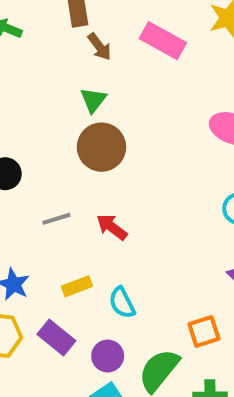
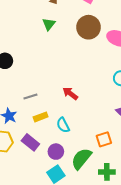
brown circle: (101, 147) -> (89, 27), moved
gray line: (56, 219) -> (30, 97), moved
red arrow: (112, 227) -> (70, 93), moved

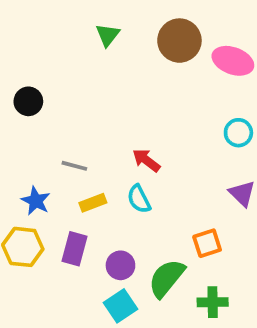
gray line: (30, 97) -> (74, 166), turned 32
cyan semicircle: (63, 125) -> (139, 199), moved
purple rectangle: (30, 142) -> (74, 249), turned 66

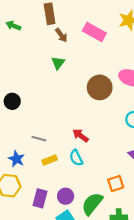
brown circle: (179, 41) -> (100, 87), moved
purple rectangle: (74, 249) -> (40, 198), moved

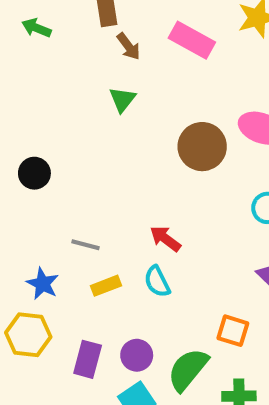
orange square: (116, 183) -> (233, 331), turned 35

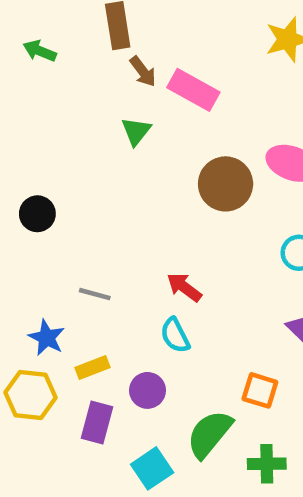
pink rectangle: (192, 40) -> (193, 90), moved
yellow rectangle: (106, 286) -> (92, 367), moved
purple circle: (137, 355) -> (148, 390), moved

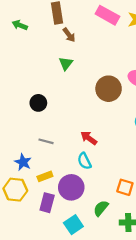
pink rectangle: (193, 90) -> (107, 15), moved
black circle: (37, 214) -> (38, 103), moved
purple circle: (148, 390) -> (71, 187), size x1.5
green semicircle: (209, 434) -> (101, 208), size x0.7

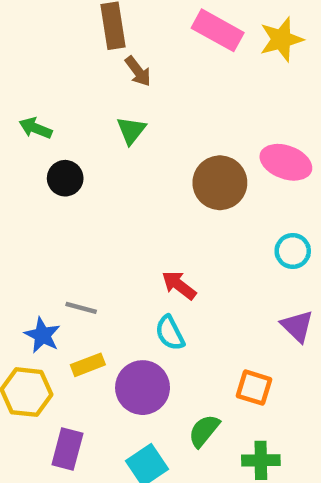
green arrow: (20, 25) -> (36, 128), moved
black circle: (38, 103) -> (65, 178), moved
gray line: (46, 141) -> (81, 308), moved
purple rectangle: (47, 203) -> (67, 449), moved

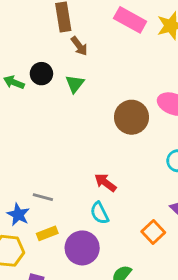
black circle: (65, 178) -> (41, 74), moved
orange square: (254, 388) -> (153, 232), moved, turned 30

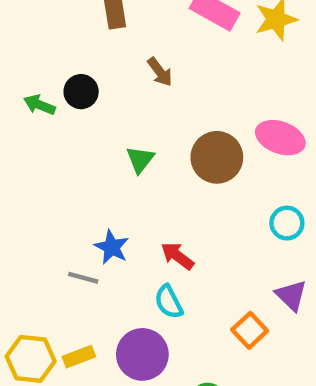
brown arrow: (79, 46) -> (160, 72), moved
green triangle: (75, 84) -> (140, 160), moved
blue star: (18, 215) -> (112, 247), moved
yellow rectangle: (47, 233) -> (79, 357), moved

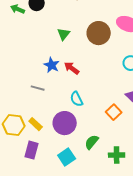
blue star: (112, 247) -> (52, 65), moved
red arrow: (177, 256) -> (72, 68), moved
yellow rectangle: (79, 357) -> (36, 124), turned 64

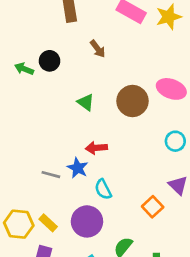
green triangle: (64, 34) -> (86, 102), turned -32
blue star: (52, 65) -> (78, 168), moved
red arrow: (72, 68) -> (96, 148), turned -42

